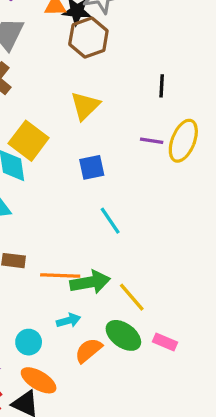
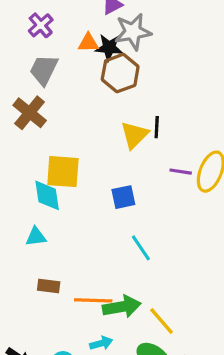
black line: (162, 86) -> (157, 127), moved
yellow triangle: (85, 106) -> (134, 135), moved
yellow square: (29, 141) -> (63, 172), turned -33

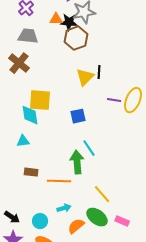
gray trapezoid: (44, 70) -> (28, 36), turned 70
green arrow: (122, 307) -> (77, 162), moved, turned -85

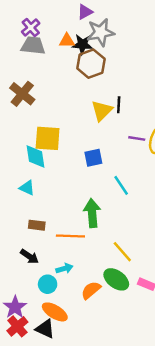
gray trapezoid: (28, 36) -> (33, 46), moved
cyan triangle: (23, 141) -> (27, 188), turned 32
cyan line: (89, 148) -> (121, 185), moved
cyan arrow: (64, 208) -> (64, 269), moved
black arrow: (12, 217) -> (29, 256), moved

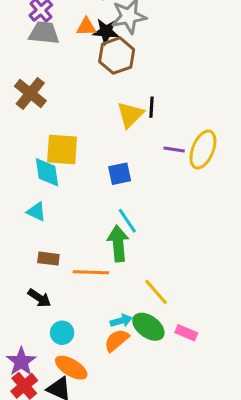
cyan line: (121, 185) -> (127, 221), moved
cyan arrow: (64, 269) -> (121, 321), moved

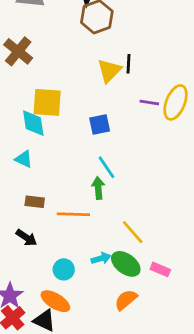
green arrow: (118, 243) -> (98, 188), size x0.7
cyan circle: (62, 333) -> (64, 269), moved
orange semicircle: (117, 340) -> (126, 300), moved

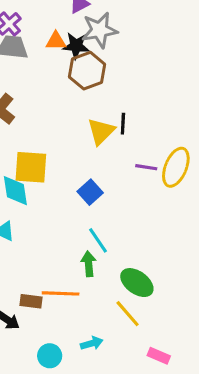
blue square: (100, 125) -> (90, 192), turned -30
brown rectangle: (35, 202) -> (31, 301), moved
green ellipse: (126, 264) -> (137, 283), moved

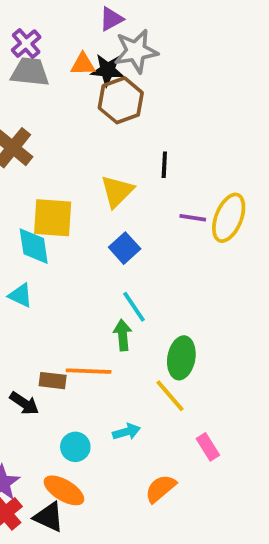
yellow triangle: (101, 131) -> (117, 191), moved
green ellipse: (137, 283) -> (181, 358), turned 64
pink rectangle: (159, 356) -> (208, 447), turned 35

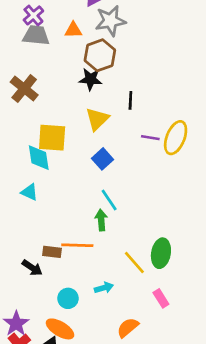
black star: (108, 70) -> (91, 79), moved
green ellipse: (181, 358) -> (161, 253), moved

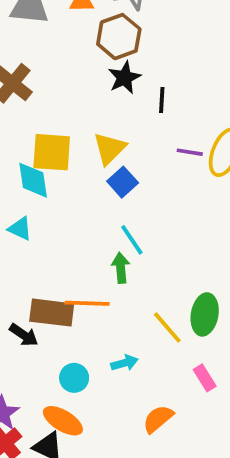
black star: (91, 79) -> (124, 78), moved, turned -30
yellow triangle: (97, 119) -> (110, 148), moved
brown rectangle: (52, 252) -> (52, 313), size x1.6

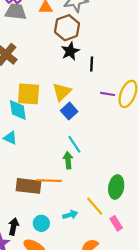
yellow line: (167, 327) -> (95, 206), moved
black arrow: (24, 335) -> (14, 227), moved, turned -112

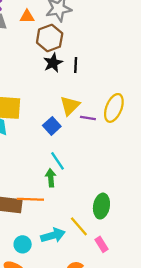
black line: (92, 64) -> (76, 65), moved
yellow triangle: (62, 92) -> (70, 106), moved
purple line: (108, 94) -> (88, 118), moved
cyan arrow: (70, 215) -> (53, 235), size x1.5

